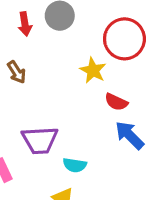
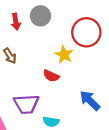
red semicircle: (116, 102) -> (51, 76), moved

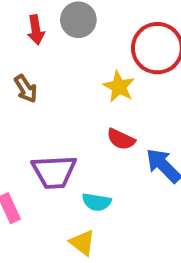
red semicircle: (51, 76) -> (121, 139), moved

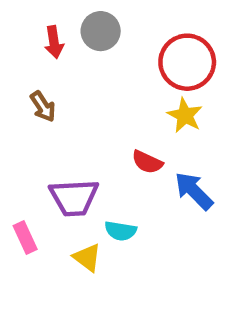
yellow star: (119, 87) -> (185, 115), moved
yellow triangle: (82, 243) -> (87, 257), moved

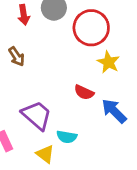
red circle: (187, 62) -> (91, 28), moved
purple trapezoid: (74, 198) -> (37, 115), turned -136

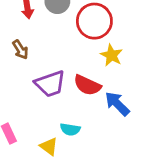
red semicircle: (84, 92) -> (87, 85), size x1.4
purple trapezoid: (37, 115) -> (50, 84), moved, turned 120

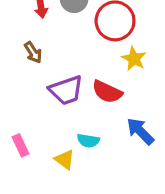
blue arrow: (117, 104) -> (140, 131), moved

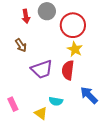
yellow star: (134, 59) -> (75, 49), moved
red semicircle: (107, 92) -> (68, 70), turned 72

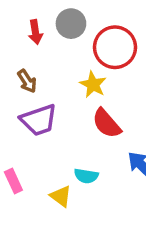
yellow star: (75, 49) -> (93, 85), moved
purple trapezoid: (42, 69) -> (39, 120), moved
red semicircle: (68, 70) -> (107, 123), turned -48

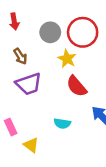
gray circle: (71, 24) -> (50, 32), moved
red arrow: (35, 32) -> (14, 22), moved
yellow triangle: (61, 196) -> (31, 145), moved

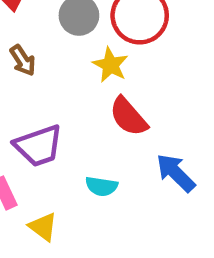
purple trapezoid: (29, 84) -> (39, 146), moved

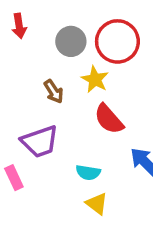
brown arrow: (23, 60) -> (54, 91), moved
yellow triangle: (43, 227) -> (97, 204), moved

